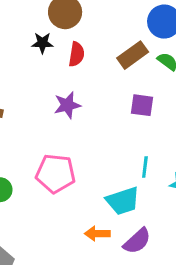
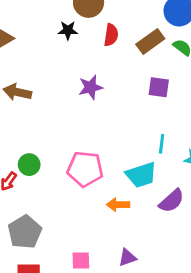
red semicircle: (77, 54) -> (111, 35), moved
pink pentagon: (56, 173) -> (85, 169), moved
purple semicircle: (137, 241) -> (172, 201), moved

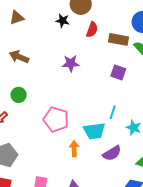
brown rectangle: (150, 41) -> (118, 39), turned 36
green circle: (29, 165) -> (19, 95), moved
orange arrow: (118, 205) -> (74, 149), turned 77

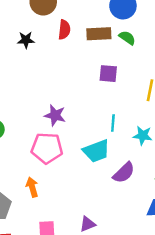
black star: (63, 21) -> (26, 40), moved
purple star: (71, 63) -> (55, 115), moved, turned 30
orange arrow: (74, 149) -> (32, 187), moved

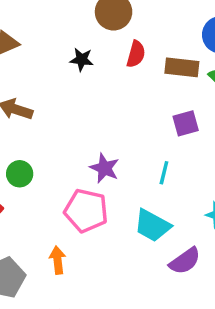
purple square: (108, 74) -> (186, 123), turned -30
cyan line: (113, 123) -> (164, 173), moved
cyan trapezoid: (96, 151) -> (152, 225), turned 40

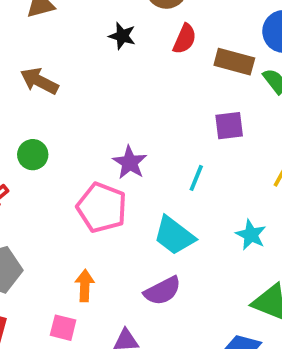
orange arrow: (58, 260) -> (85, 286), moved
purple semicircle: (185, 261) -> (162, 291), moved

